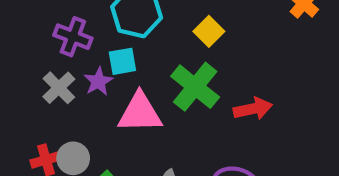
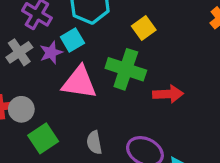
cyan square: (122, 61) -> (72, 40), turned -30
green cross: (195, 87) -> (126, 69), turned -30

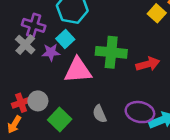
yellow square: (144, 28) -> (157, 13), moved
gray cross: (19, 52) -> (25, 45), moved
purple star: (51, 53) -> (51, 52), turned 30

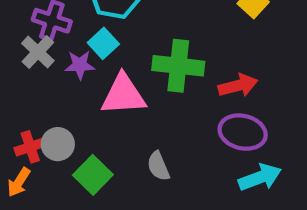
purple ellipse: (140, 112) -> (243, 132), moved

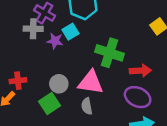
gray cross: (38, 52) -> (33, 29), turned 36
pink triangle: (123, 95) -> (91, 82), moved
gray circle: (58, 144) -> (59, 84), moved

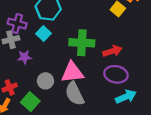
purple star: (55, 41) -> (24, 57), moved
green square: (49, 103) -> (30, 102), moved
gray semicircle: (87, 106) -> (75, 94), size x1.6

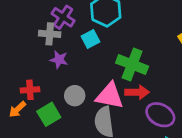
red arrow: (112, 51) -> (137, 92), moved

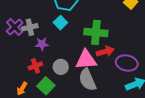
purple cross: (63, 17) -> (15, 27), moved, turned 30
red cross: (30, 90) -> (35, 66), moved

